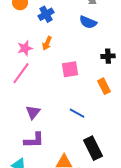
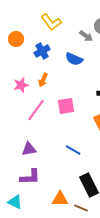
blue semicircle: (88, 22) -> (74, 59), moved
pink line: (21, 73) -> (36, 110), moved
purple triangle: (33, 112) -> (29, 149), turned 42

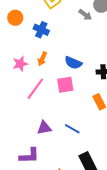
blue cross: (42, 51) -> (41, 30), turned -35
blue semicircle: (74, 59) -> (73, 63), moved
purple triangle: (29, 149) -> (44, 128), moved

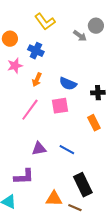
pink star: (20, 64) -> (15, 66), moved

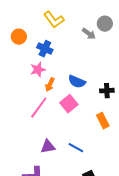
pink star: (15, 66) -> (38, 70), moved
orange arrow: (37, 80) -> (50, 85), moved
pink square: (60, 106) -> (69, 104), turned -30

